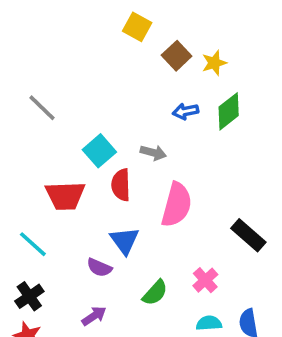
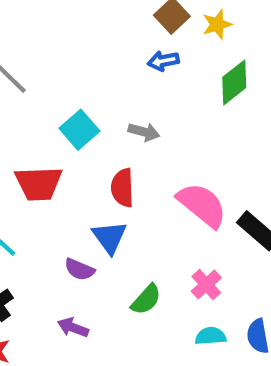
blue arrow: (186, 111) -> (163, 61), moved
red semicircle: (121, 185) -> (122, 188), moved
pink semicircle: (177, 205) -> (202, 205), moved, turned -66
purple arrow: (94, 316) -> (73, 327), turned -125

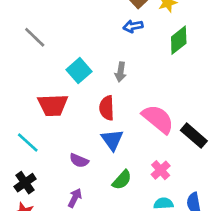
gray arrow: (144, 132) -> (121, 72), turned 84
blue triangle: (110, 237) -> (112, 140), moved
purple arrow: (73, 327) -> (75, 198), turned 96

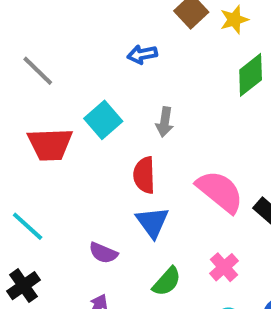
blue arrow: (133, 26) -> (142, 54), moved
red trapezoid: (53, 105) -> (50, 144), moved

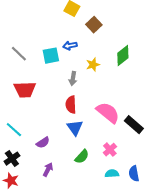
yellow star: (234, 20) -> (93, 65), moved
cyan square: (103, 120) -> (51, 56), moved, turned 30
gray arrow: (165, 122) -> (73, 79), moved
purple semicircle: (103, 253) -> (43, 143), moved, turned -56

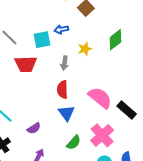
red trapezoid: (25, 90) -> (26, 64), moved
pink cross: (110, 150) -> (102, 135), size x1.6

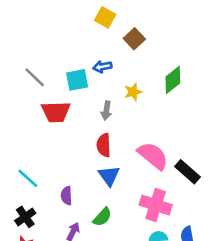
purple semicircle: (34, 128) -> (66, 196), turned 120
pink cross: (102, 135) -> (156, 205), turned -30
green semicircle: (74, 143) -> (102, 217), moved

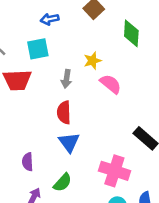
blue arrow: (102, 67) -> (50, 19), moved
green diamond: (173, 80) -> (131, 33), moved, turned -48
pink semicircle: (153, 156) -> (111, 84), moved, size x0.7

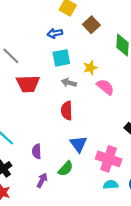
cyan square: (38, 49) -> (61, 58), moved
gray arrow: (66, 79) -> (69, 83), turned 96
blue triangle: (69, 142) -> (78, 144), moved

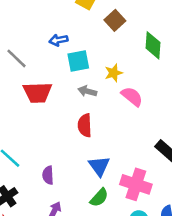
blue arrow: (55, 33) -> (58, 40), moved
green semicircle: (66, 169) -> (99, 198), moved

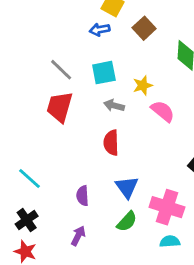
blue arrow: (58, 40) -> (100, 30), moved
gray line: (16, 58) -> (61, 70), moved
red trapezoid: (37, 93) -> (60, 107), turned 108
purple semicircle: (48, 175) -> (83, 196), moved

